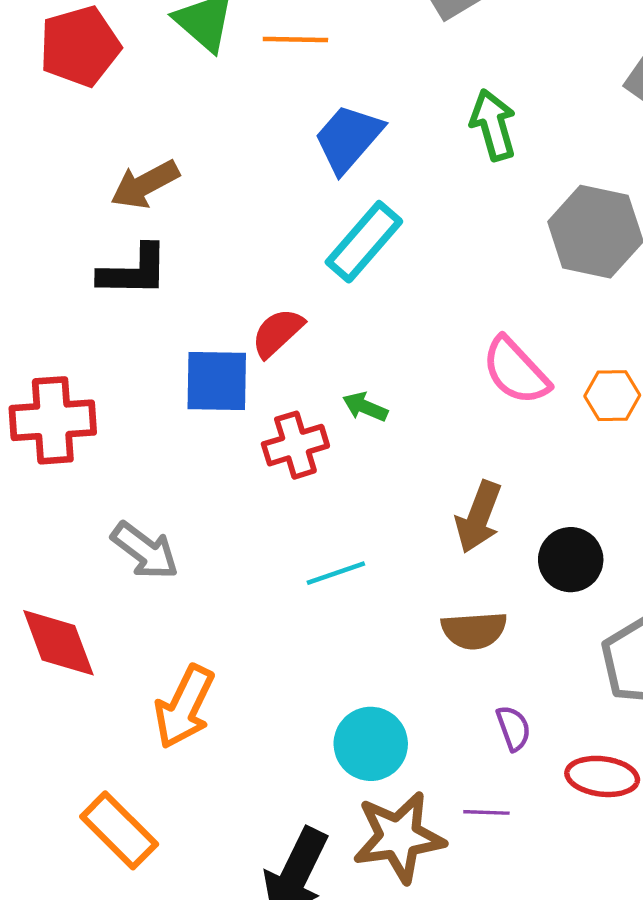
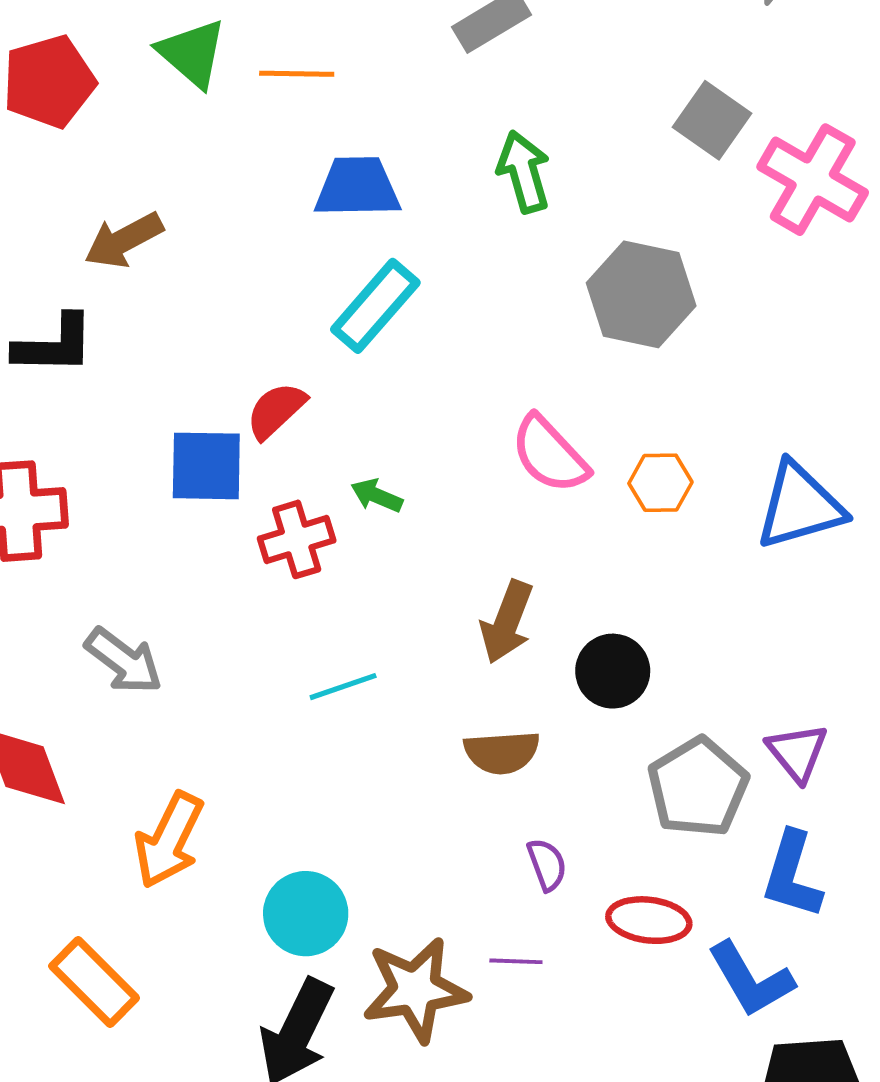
blue trapezoid: (348, 138) -> (357, 187), turned 48
black L-shape: (134, 271) -> (54, 345), moved
cyan circle: (371, 744) -> (306, 914), moved

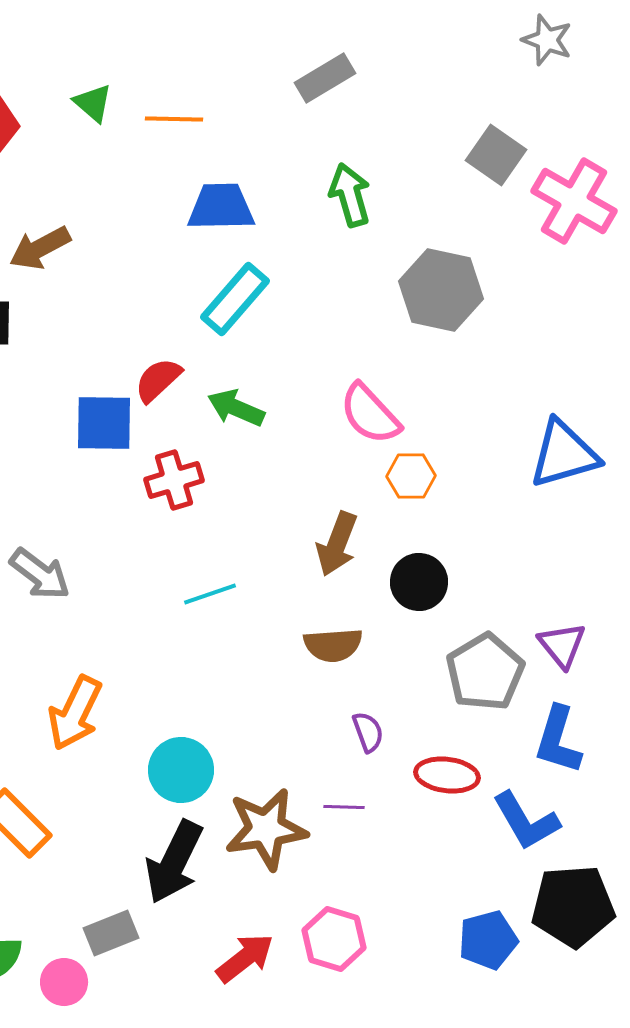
green triangle: (192, 53) -> (93, 103), size x0.7
orange hexagon: (660, 483) -> (411, 476), moved
green arrow: (377, 496) -> (236, 408), moved, size x1.4

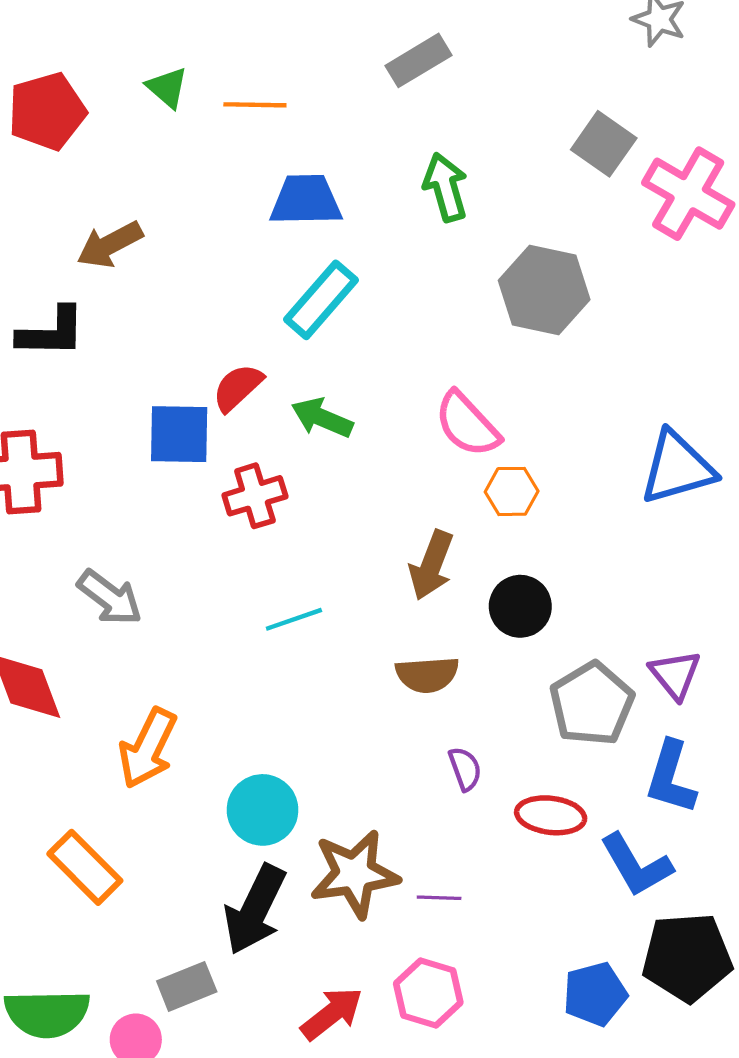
purple line: (344, 807) -> (439, 898), moved

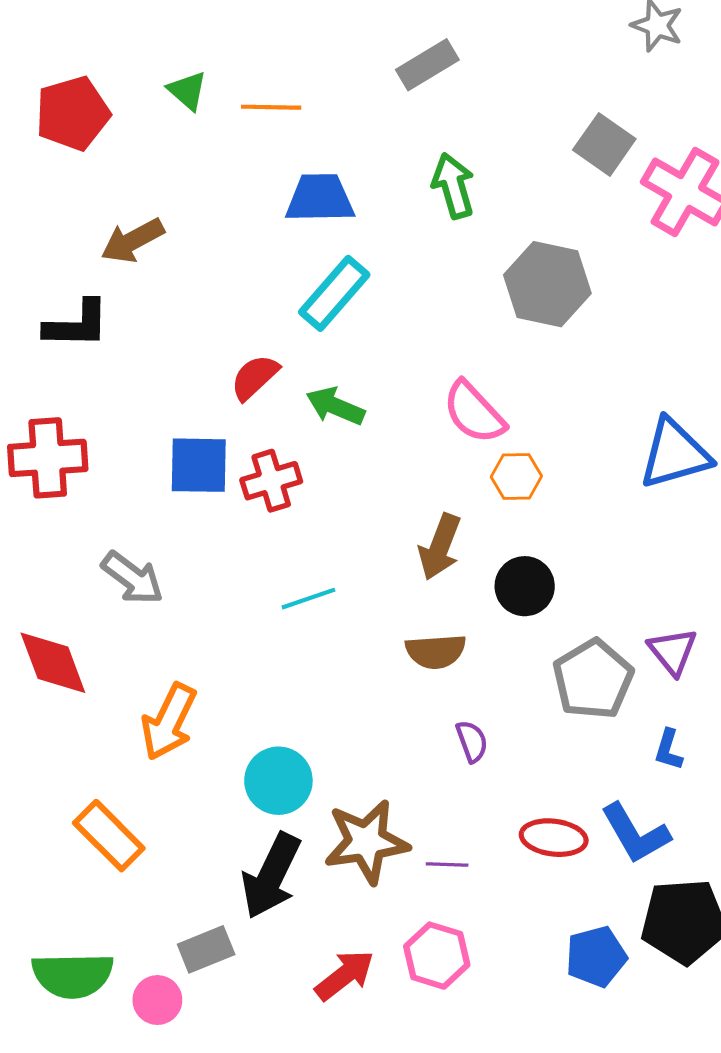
blue square: (179, 434) -> (199, 465), moved
blue L-shape: (671, 777) -> (668, 750), size x0.6
red ellipse: (551, 815) -> (554, 838), moved

